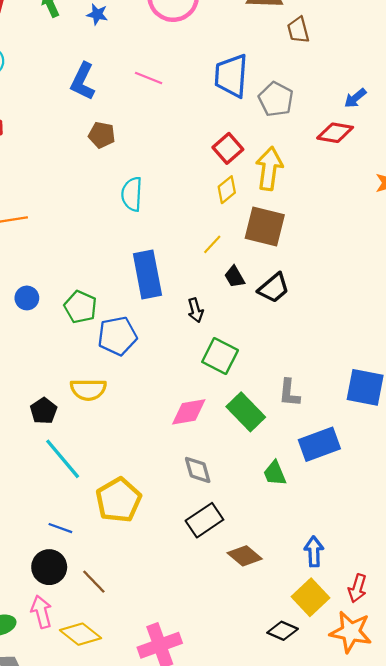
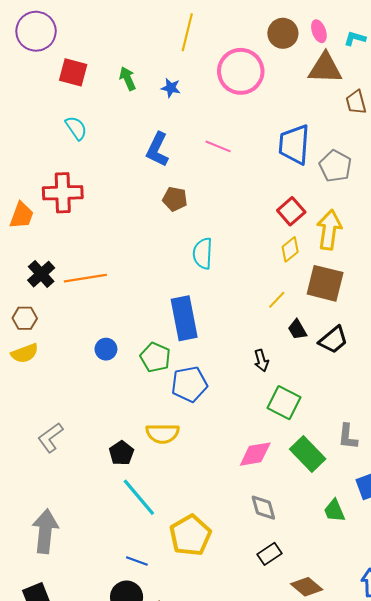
blue rectangle: (147, 275) -> (184, 318), moved
black rectangle: (204, 520) -> (270, 554), size x0.7

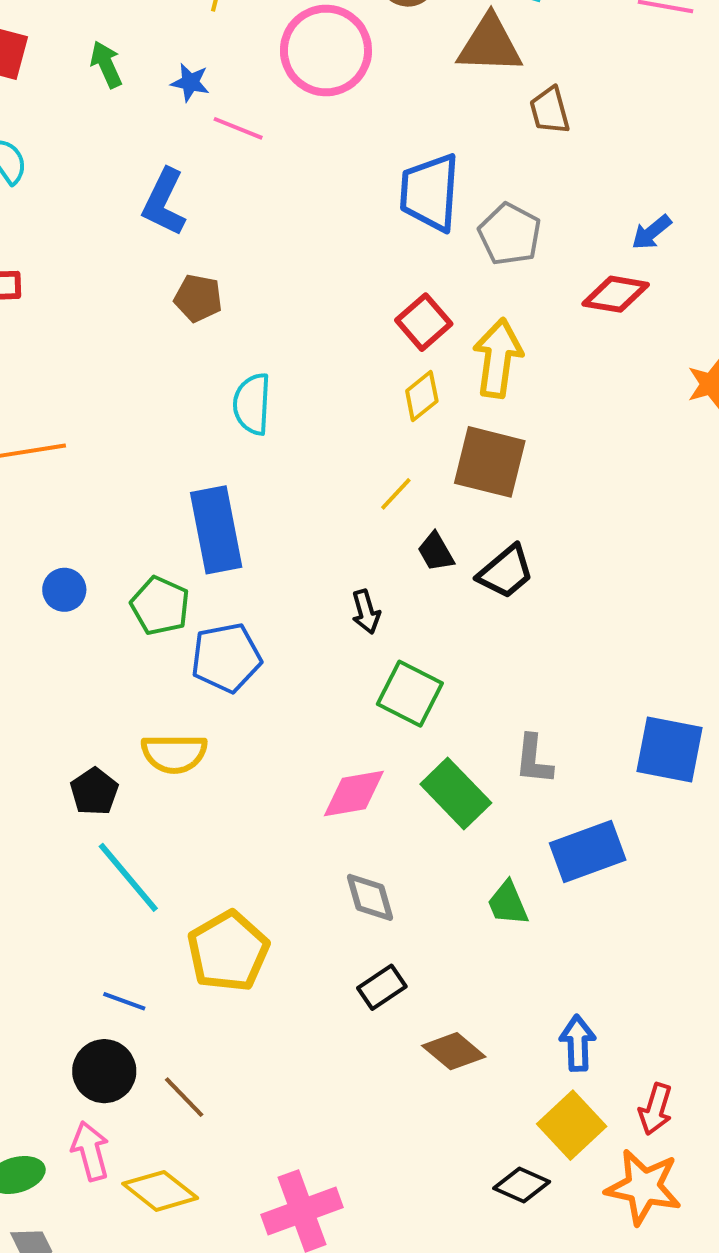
pink line: (218, 146) -> (238, 128), moved

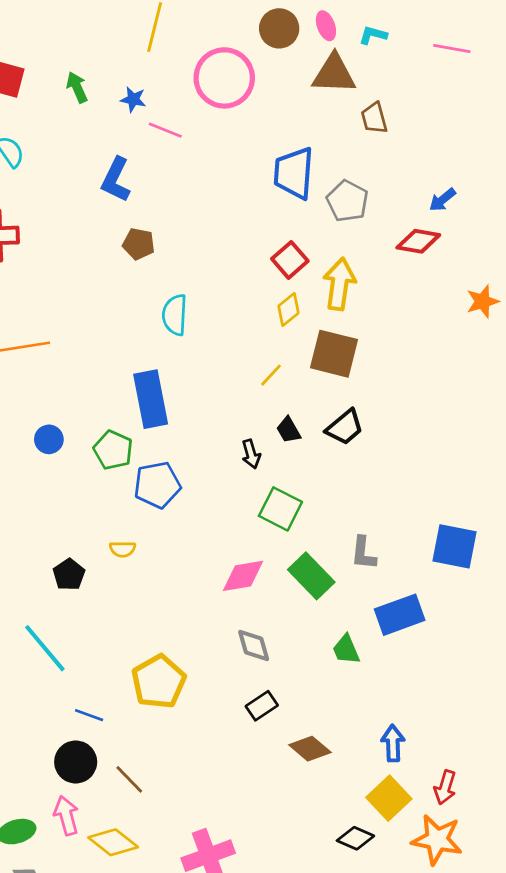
black trapezoid: (436, 552) -> (288, 430), moved
yellow semicircle: (174, 754) -> (123, 549), size x0.6
cyan line: (128, 877) -> (45, 648), moved

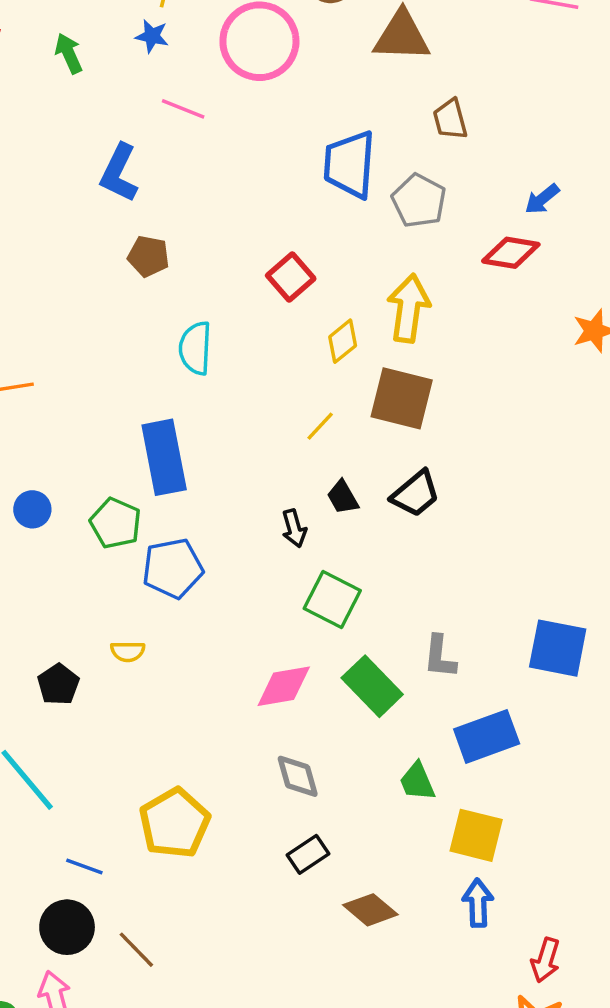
blue star: (133, 99) -> (152, 36), moved
brown trapezoid: (374, 118) -> (450, 119), moved
red square: (290, 260) -> (291, 277), moved
yellow square: (389, 798) -> (476, 835), moved, turned -33

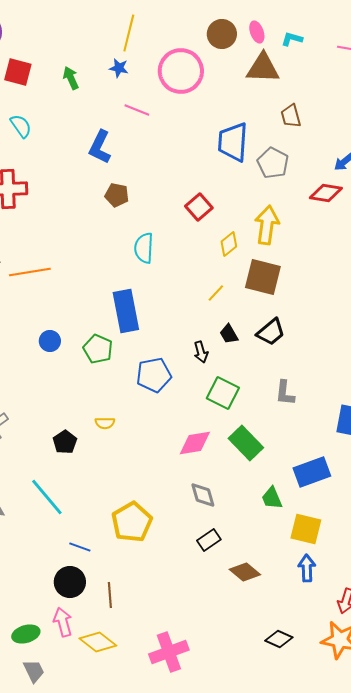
blue pentagon: (173, 568) -> (154, 375), moved
gray L-shape: (440, 657) -> (285, 393), moved
brown line: (136, 950) -> (110, 595), turned 40

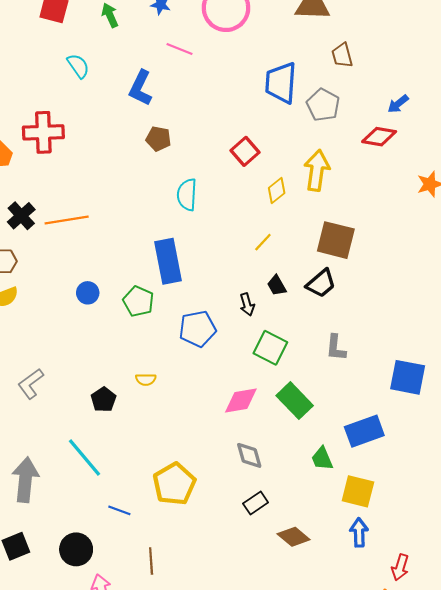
cyan semicircle: (21, 126) -> (78, 66), moved
brown square: (263, 277) -> (336, 240), moved
black circle: (70, 582) -> (76, 549), moved

